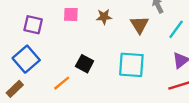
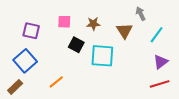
black square: (85, 64) -> (76, 45), moved
cyan square: (131, 65) -> (102, 56), moved

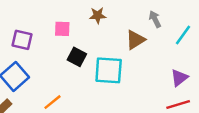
brown star: (93, 24) -> (98, 15), moved
brown triangle: (124, 31) -> (135, 40), turned 30
cyan line: (157, 35) -> (183, 35), moved

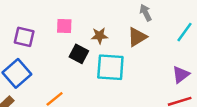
brown star: (98, 15) -> (99, 36), moved
gray arrow: (155, 19) -> (146, 13), moved

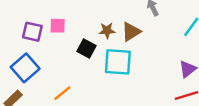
pink square: (64, 26) -> (58, 26), moved
brown triangle: (137, 37) -> (131, 32), moved

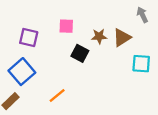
pink square: (58, 26) -> (66, 26), moved
cyan square: (118, 62) -> (141, 64), moved, size x0.7

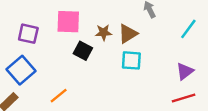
pink square: (66, 26) -> (68, 22), size x1.5
cyan square: (141, 64) -> (131, 60), moved

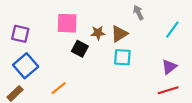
purple square: (28, 34) -> (20, 34), moved

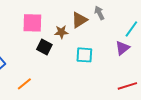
brown triangle: (119, 34) -> (79, 20), moved
purple triangle: (169, 67) -> (122, 48), moved

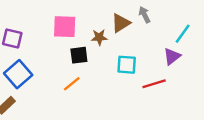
black square: (44, 47) -> (79, 55), turned -35
orange line: (24, 84) -> (72, 84), moved
red line: (127, 86) -> (154, 84), moved

